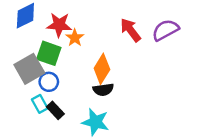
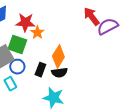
red arrow: (130, 30) -> (92, 16), moved
black rectangle: (55, 110) -> (40, 70), moved, turned 64

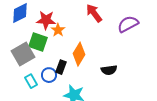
red arrow: (92, 16) -> (94, 13), moved
blue circle: (17, 67) -> (49, 75), moved
black semicircle: (59, 73) -> (109, 70), moved

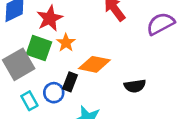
red star: (46, 20) -> (50, 18), turned -30
orange star: (58, 30) -> (66, 43), moved
orange diamond: (79, 54) -> (94, 64), turned 70

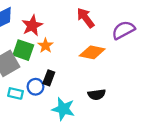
orange diamond: (94, 64) -> (92, 52), moved
black semicircle: (135, 86) -> (97, 95), moved
cyan rectangle: (29, 101) -> (15, 93), turned -48

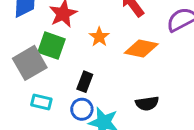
orange star: (46, 46) -> (99, 37), moved
blue circle: (35, 87) -> (82, 109), moved

